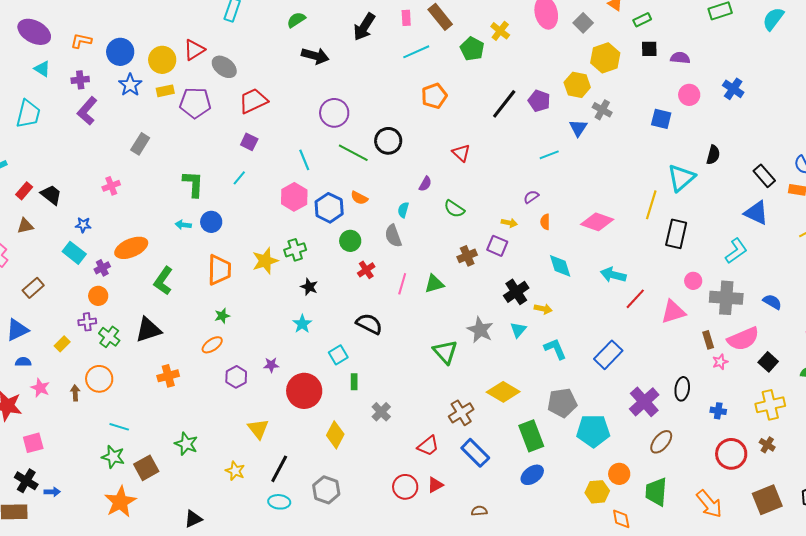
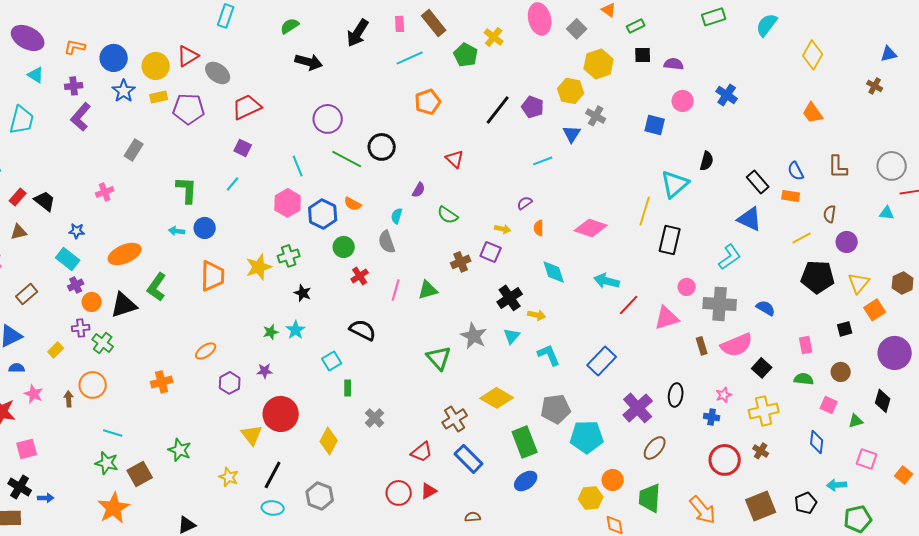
purple cross: (102, 268) -> (76, 285), moved
green star: (222, 316) -> (271, 332), moved
black triangle: (148, 330) -> (124, 305), moved
pink star: (720, 362) -> (724, 395), moved
red circle: (304, 391) -> (281, 414), moved

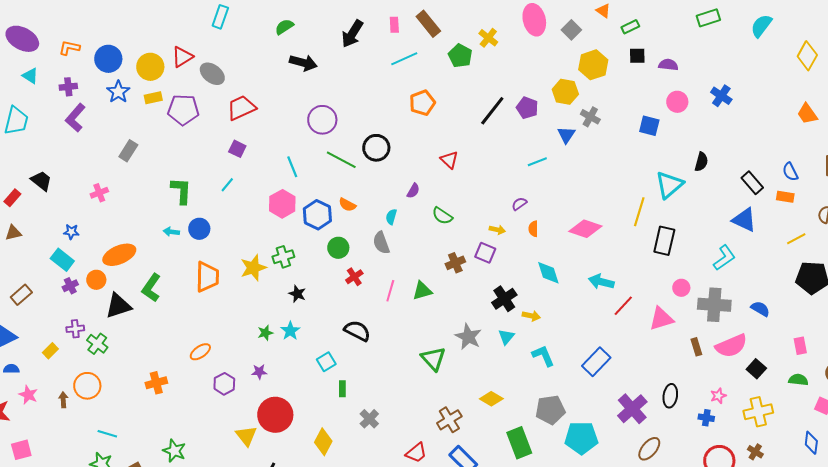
black trapezoid: (45, 201) -> (41, 181), moved
orange circle: (92, 302) -> (96, 280), moved
yellow diamond: (497, 398) -> (491, 399), size x0.7

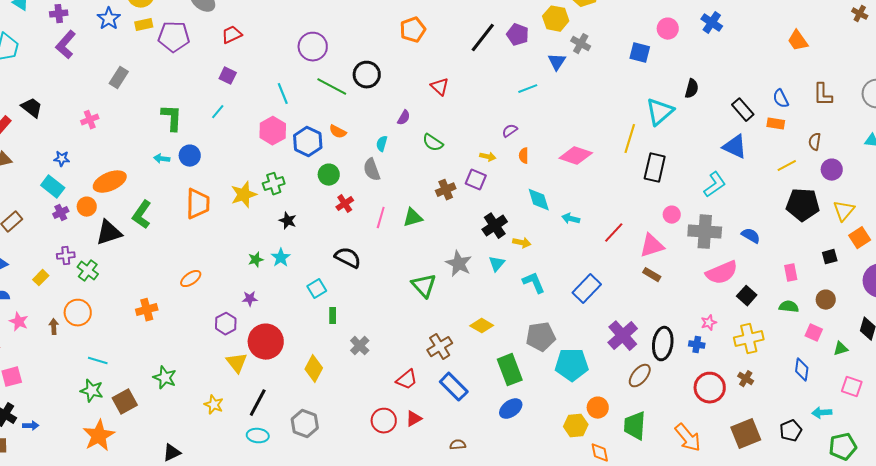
red trapezoid: (241, 108) -> (232, 35), size x0.7
cyan arrow: (601, 282) -> (571, 219), moved, size x0.7
brown rectangle: (696, 347) -> (652, 275), moved, turned -42
purple hexagon: (224, 384) -> (226, 324), moved
black ellipse: (670, 396) -> (663, 344), moved, size x1.4

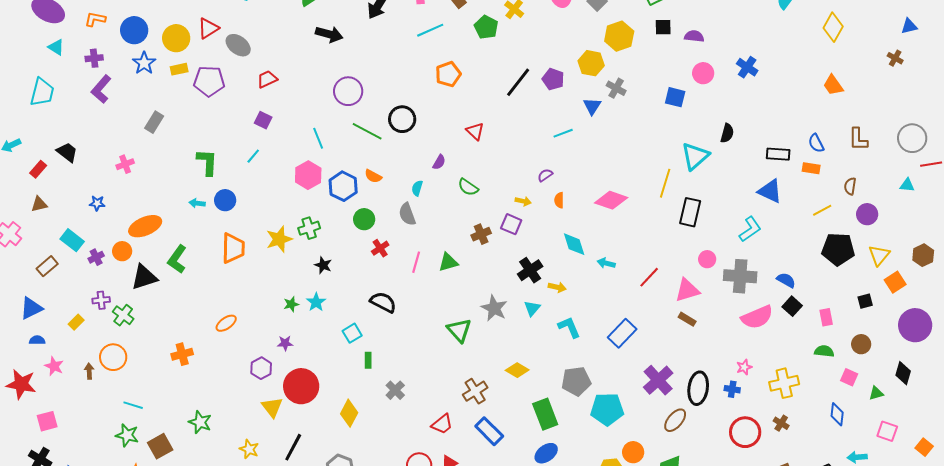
black rectangle: (743, 110) -> (778, 154), turned -45
cyan rectangle: (53, 187) -> (72, 240), moved
black square: (747, 296) -> (792, 306), moved

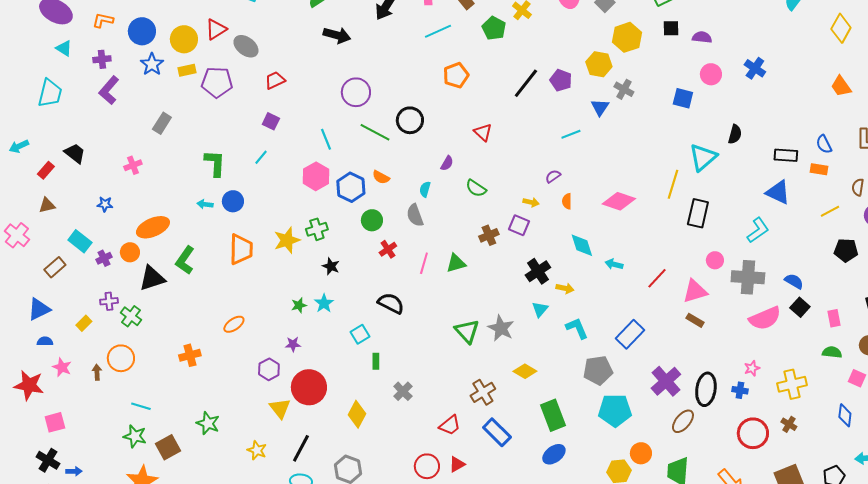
black pentagon: (838, 249) -> (846, 250), size x0.7
gray star: (494, 308) -> (501, 328), moved
gray pentagon: (576, 381) -> (598, 370), moved

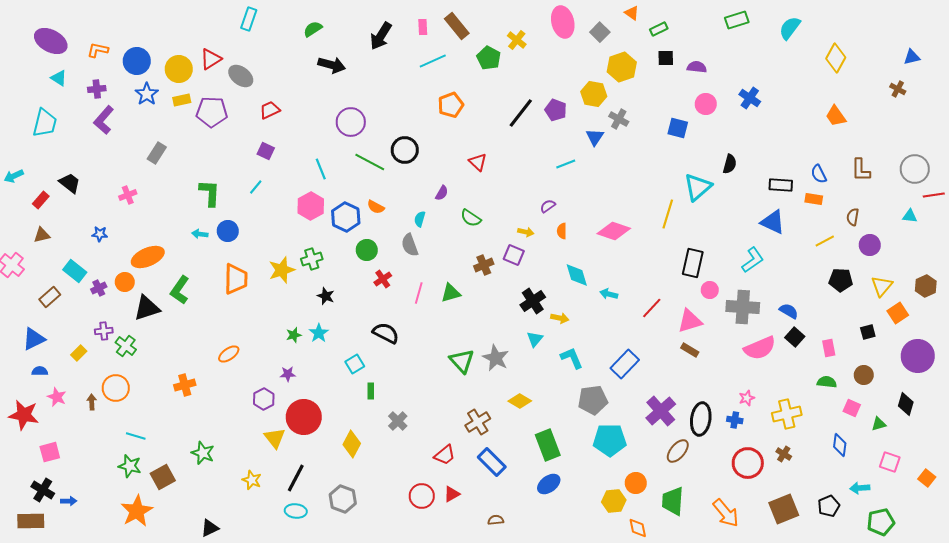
black rectangle: (698, 213) -> (693, 263), moved

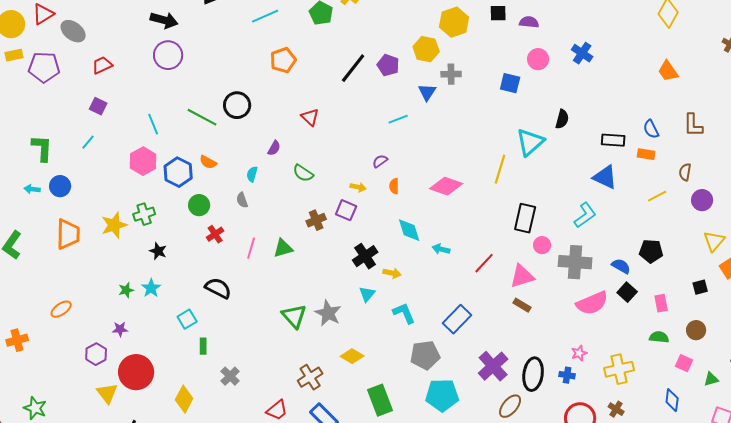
gray cross: (619, 119) -> (451, 74), turned -30
purple circle: (351, 122) -> (168, 55), moved
gray semicircle: (410, 245) -> (242, 200), size x0.7
black pentagon: (841, 280) -> (651, 251), moved

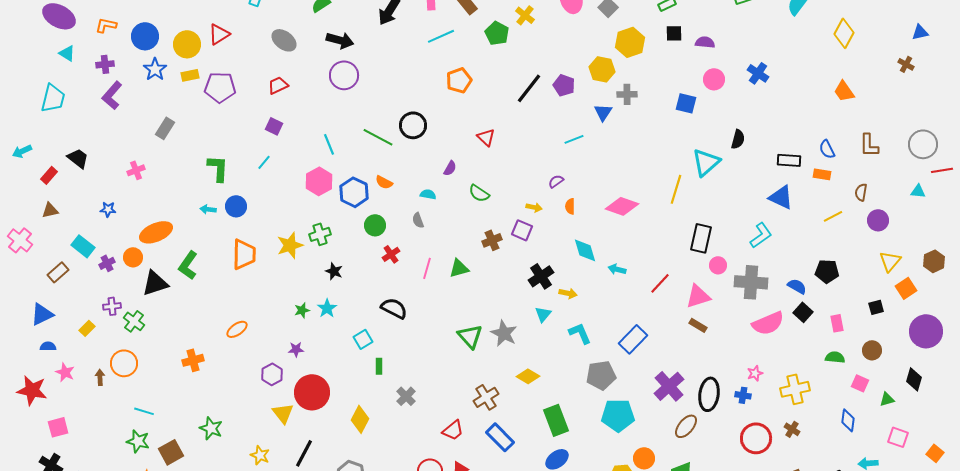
gray ellipse: (73, 31) -> (284, 40), moved
cyan semicircle: (252, 174) -> (428, 194), turned 84

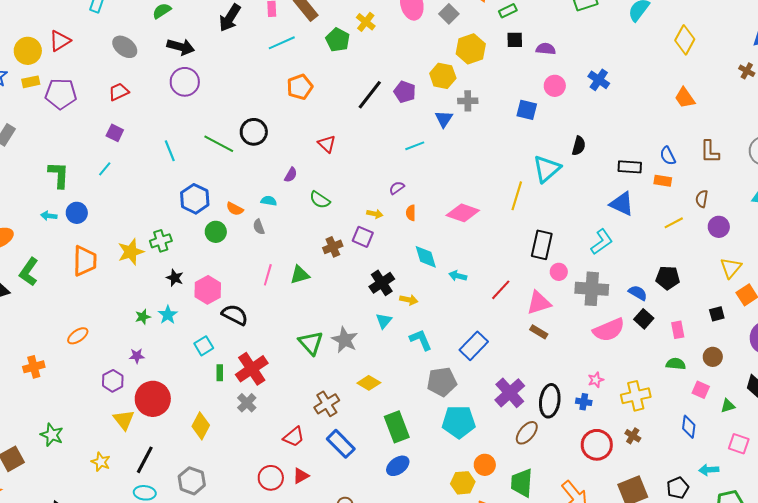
pink hexagon: (319, 181) -> (208, 290), moved
orange semicircle: (384, 182) -> (235, 209), moved
red cross: (391, 254) -> (252, 369), moved, size x1.8

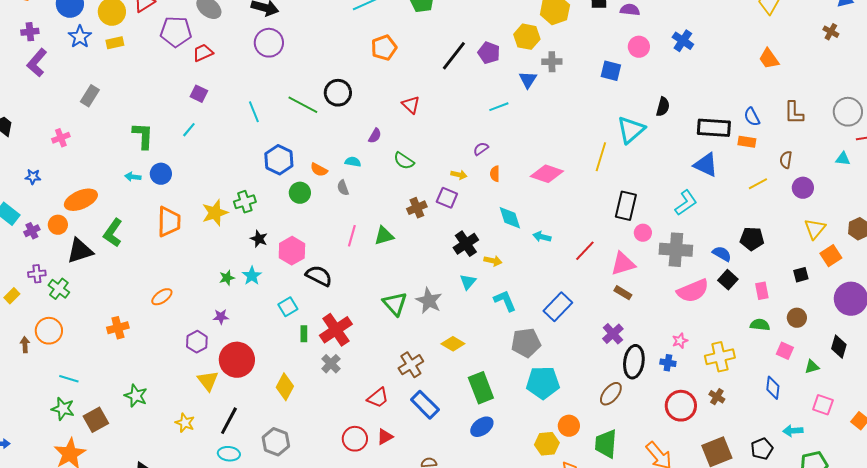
purple pentagon: (61, 94) -> (176, 32), moved
black rectangle: (630, 167) -> (714, 128), size x1.4
purple cross: (510, 393) -> (613, 334), moved, size x0.7

